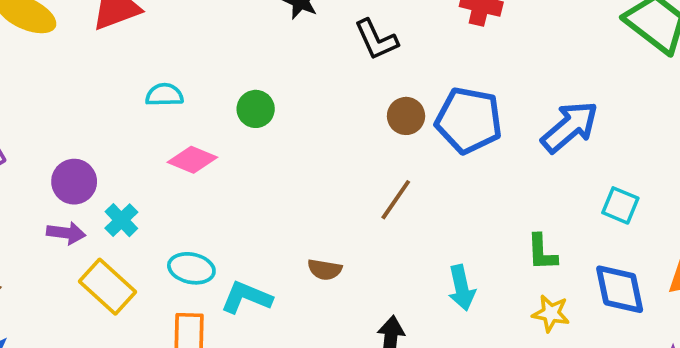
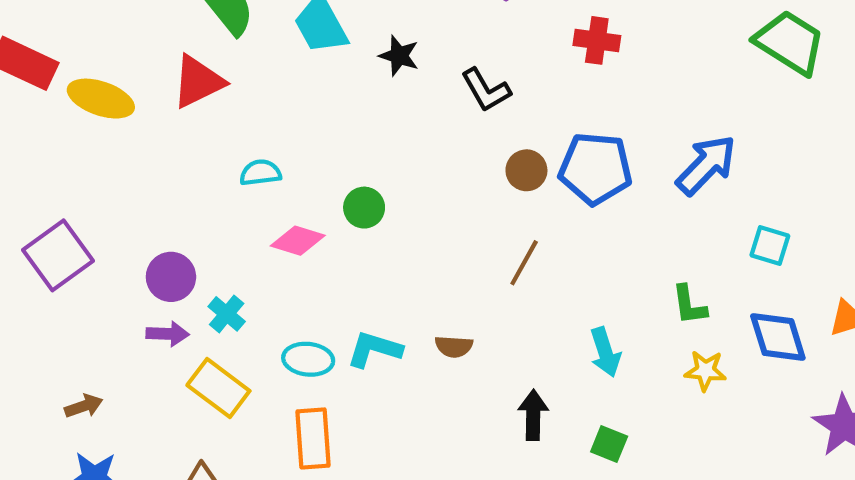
green circle: (256, 109) -> (364, 208), moved
cyan L-shape: (246, 297) -> (374, 349), moved

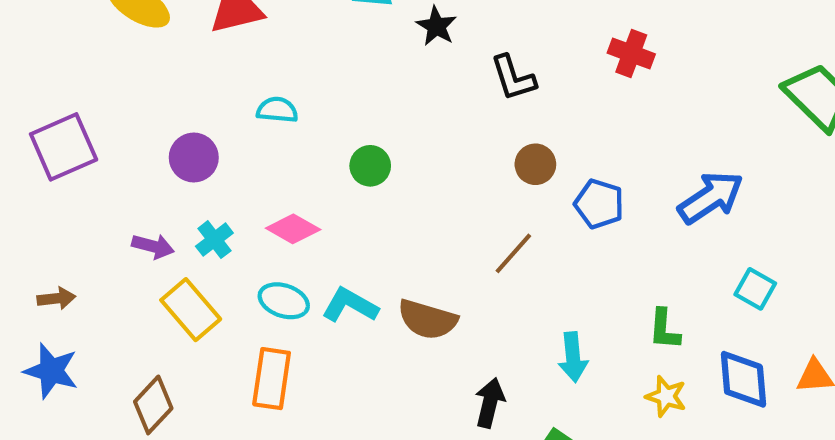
blue pentagon: (595, 168) -> (599, 204), moved, size x0.7
pink diamond: (298, 241) -> (293, 229), moved
purple circle: (171, 277) -> (194, 158), moved
brown semicircle: (454, 346) -> (428, 319), size x1.6

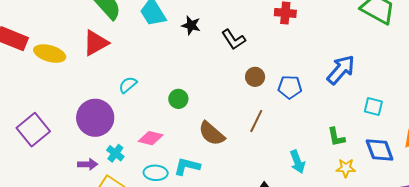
cyan semicircle: (277, 110) -> (128, 85), turned -30
purple circle: (194, 158) -> (95, 118), size x1.6
brown semicircle: (428, 319) -> (212, 134), moved, turned 40

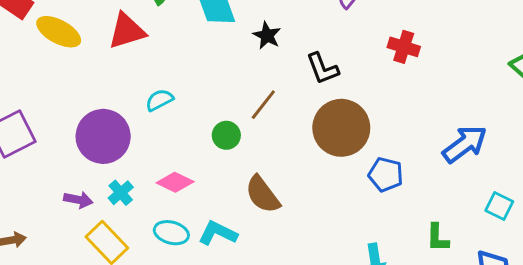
brown circle: (255, 77) -> (341, 128), size x2.0
blue pentagon: (290, 87) -> (386, 175), moved
brown line: (256, 121) -> (263, 105), moved

